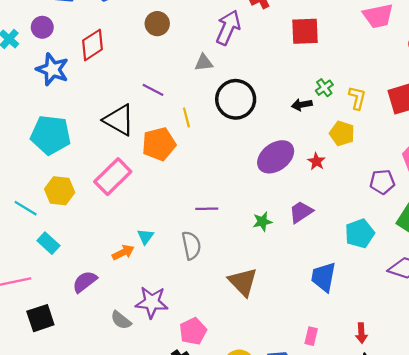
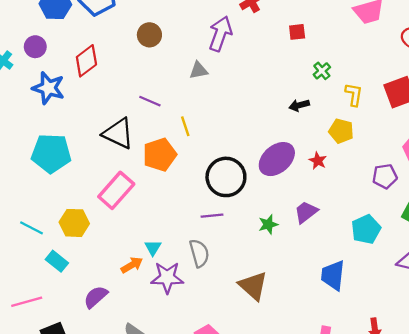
red square: (305, 31) -> (297, 32), size x0.6
green cross: (324, 88) -> (322, 71), moved
black circle: (236, 99) -> (226, 177), moved
yellow hexagon: (60, 191) -> (74, 223), moved
purple star: (152, 302) -> (167, 278), moved

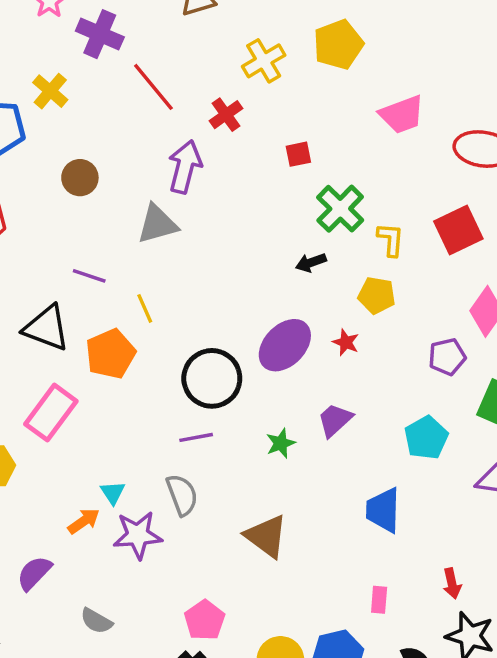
gray triangle: (199, 70) -> (157, 224), size x1.5
green cross: (322, 71) -> (340, 209), size x1.8

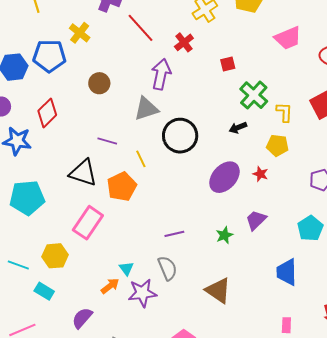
black circle: (212, 378) -> (180, 136), moved

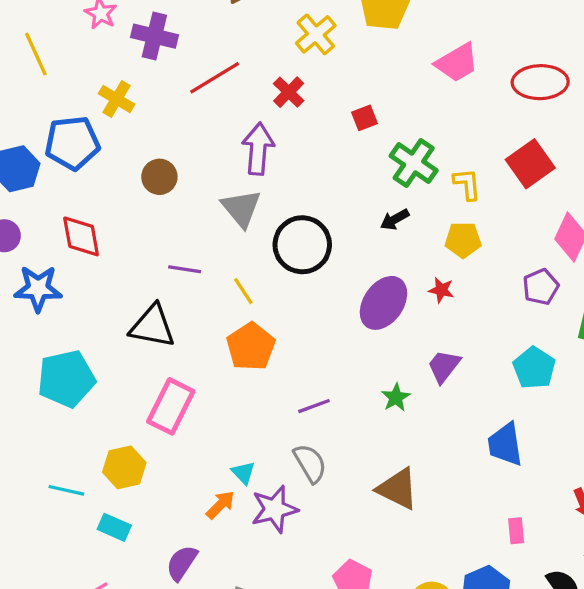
red line: (140, 28) -> (215, 78), turned -72
gray triangle: (146, 109) -> (241, 208), turned -44
red diamond: (47, 113) -> (81, 236), turned -48
orange pentagon: (122, 187) -> (251, 347), moved

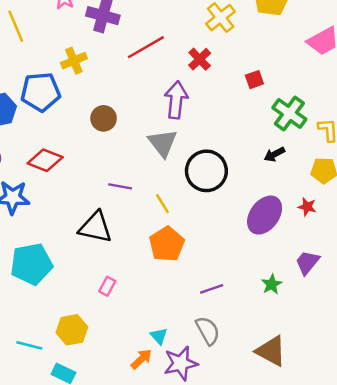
yellow cross: (117, 99) -> (74, 61), turned 35
red diamond: (81, 236) -> (45, 160), turned -60
pink rectangle: (171, 406) -> (107, 286), size x0.5

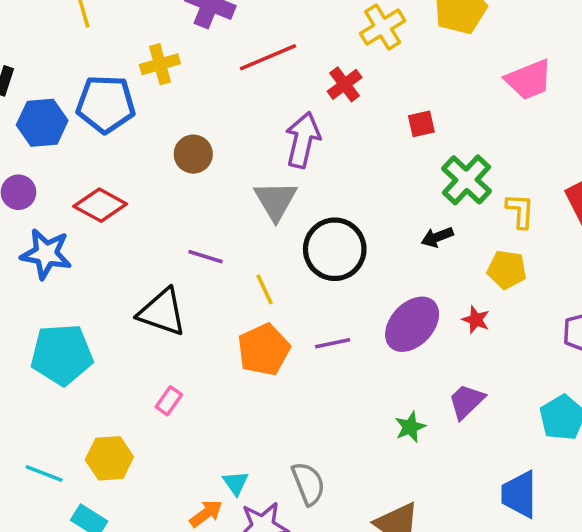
purple line: (212, 289) -> (333, 343), moved

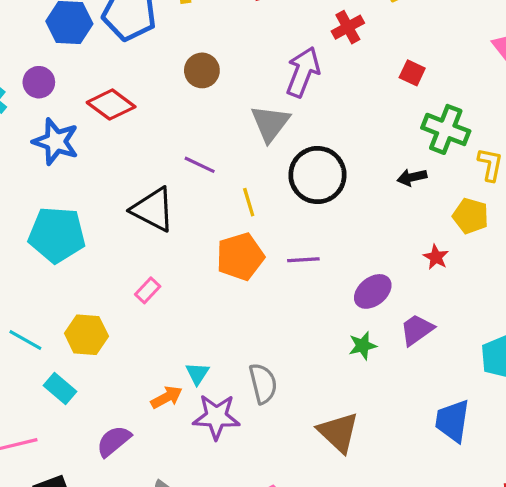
red square: (421, 124) -> (412, 73), turned 30
green cross: (466, 180) -> (446, 129), turned -30
purple ellipse: (412, 324) -> (373, 291), moved, size x0.7

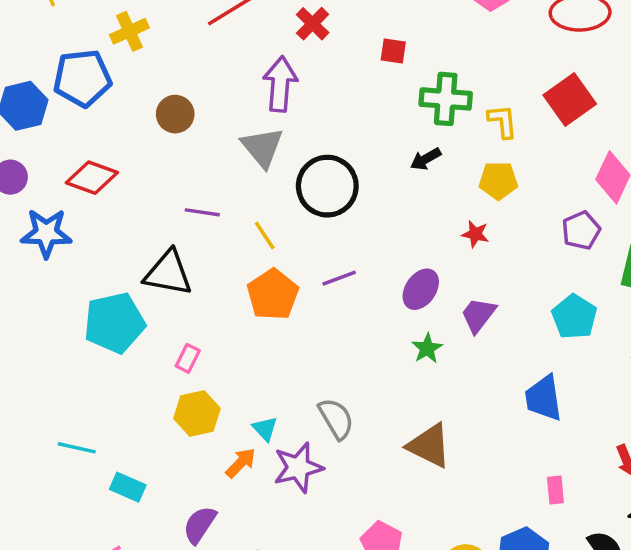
cyan pentagon: (57, 235) -> (114, 323), moved
yellow hexagon: (86, 335) -> (197, 414), moved

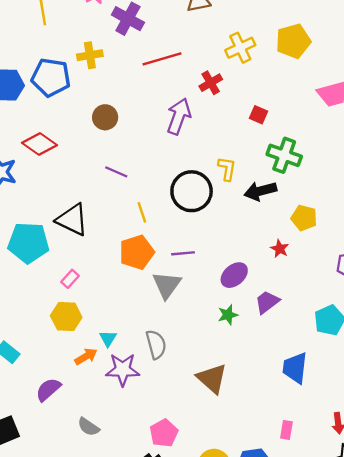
yellow L-shape: (503, 121) -> (227, 169), moved
gray triangle: (262, 147) -> (167, 285), moved
black arrow: (426, 159) -> (260, 191), size x1.5
purple line: (202, 212) -> (116, 172), moved

